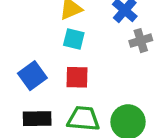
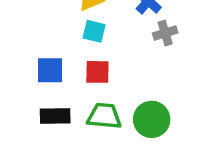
blue square: (32, 76) -> (50, 70), turned 36

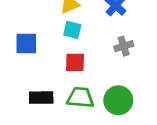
gray cross: (165, 33) -> (124, 46), moved
blue square: (50, 70) -> (26, 43), moved

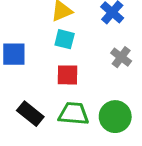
gray cross: (124, 46) -> (121, 57), turned -36
black rectangle: (41, 98) -> (30, 114), turned 40

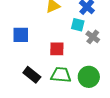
cyan square: (65, 39) -> (78, 25), moved

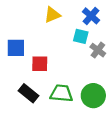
red square: (57, 49) -> (40, 64), moved

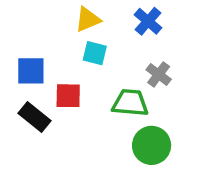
cyan square: (81, 36) -> (95, 53), moved
black rectangle: (28, 93) -> (34, 117), moved
green trapezoid: (61, 93) -> (130, 103), moved

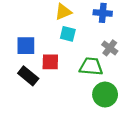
blue cross: (148, 21) -> (103, 13), turned -36

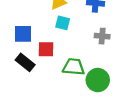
gray cross: (110, 48) -> (102, 36), turned -32
green trapezoid: (91, 67) -> (74, 67), moved

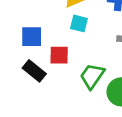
green trapezoid: (74, 67) -> (92, 76), turned -60

